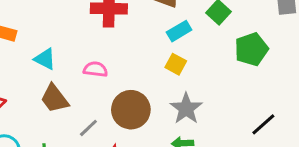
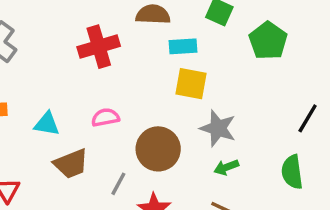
cyan rectangle: (179, 31) -> (183, 46), turned 45
yellow square: (176, 64) -> (191, 84), size x1.4
brown trapezoid: (54, 99) -> (71, 164), turned -56

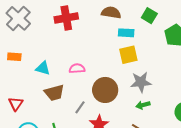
red cross: (99, 47) -> (66, 18), moved
yellow square: (191, 84) -> (128, 55), turned -30
gray star: (218, 128) -> (141, 82), turned -30

